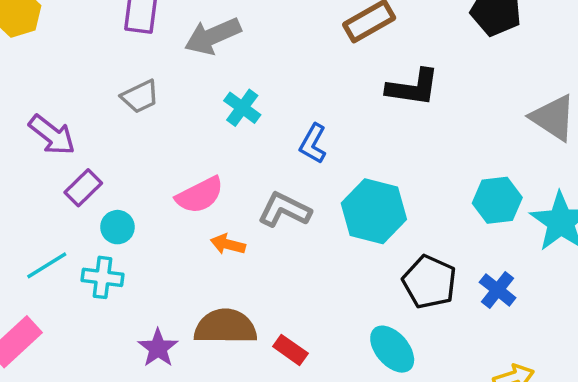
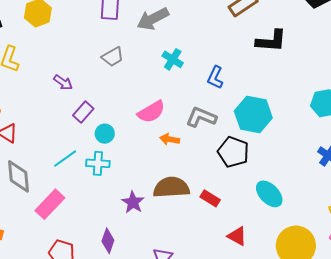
purple arrow: (52, 135) -> (63, 82), size x0.7
black pentagon: (429, 282) -> (233, 152), moved

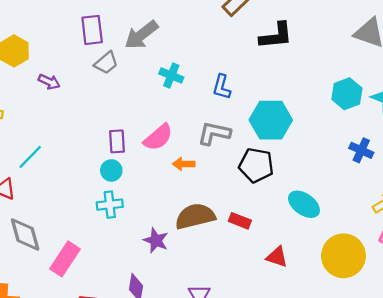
gray trapezoid: (113, 57) -> (106, 63), moved
purple arrow: (63, 82) -> (49, 82), moved
purple rectangle: (83, 112) -> (117, 141), moved, turned -35
cyan line: (65, 159) -> (30, 157), moved

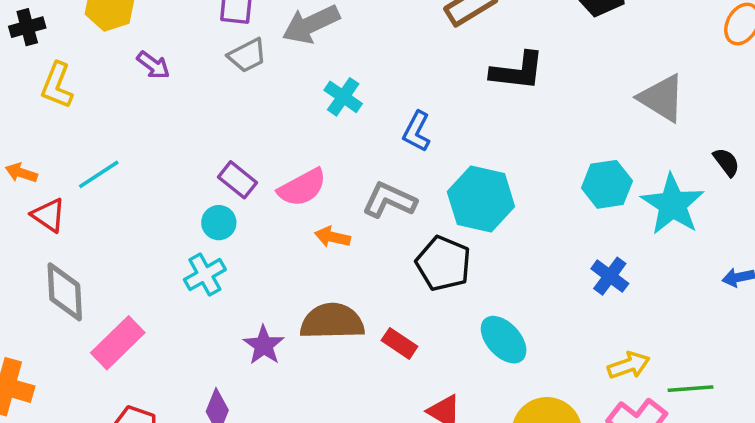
purple rectangle: (117, 141) -> (237, 180), turned -60
cyan cross: (110, 205) -> (205, 275), turned -35

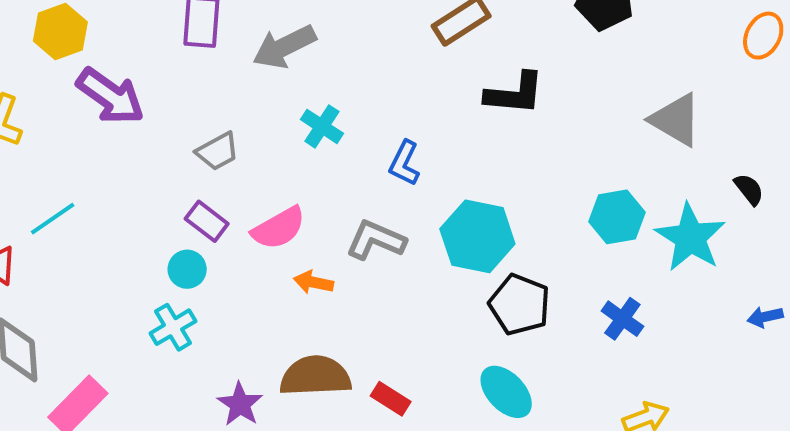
gray trapezoid: (247, 55) -> (217, 151), moved
purple arrow: (153, 65) -> (110, 96), size x1.8
black pentagon: (443, 264) -> (520, 305), moved

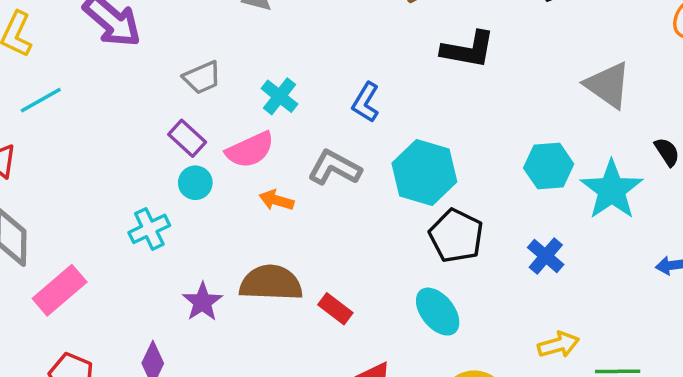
cyan cross: (322, 126) -> (280, 96), moved
cyan line: (53, 219) -> (41, 100), moved
cyan circle: (187, 269) -> (195, 183), moved

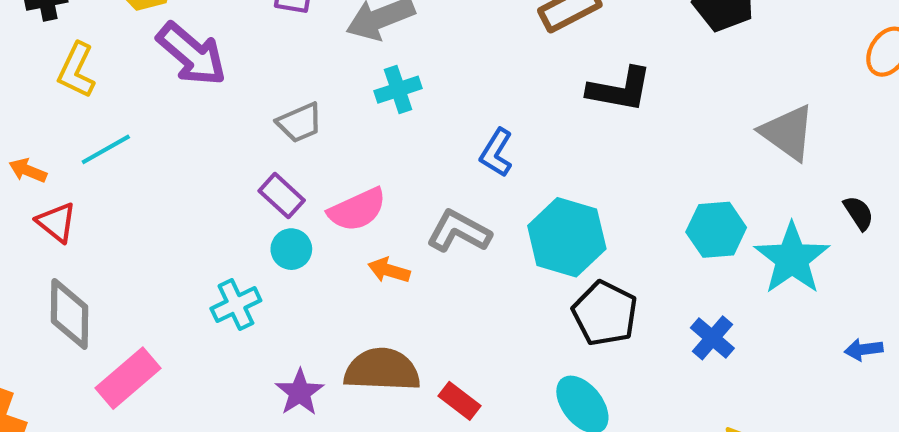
cyan cross: (280, 96) -> (398, 90), moved, turned 33

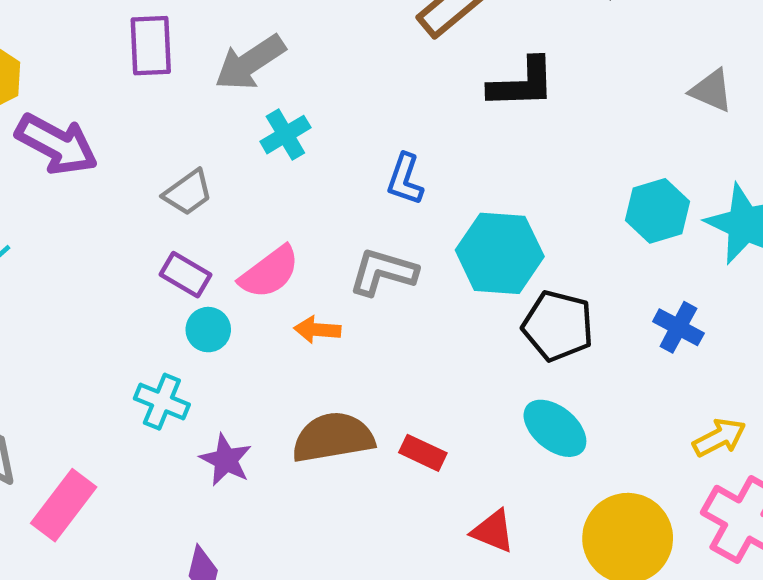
gray triangle: (788, 132) -> (711, 91), size x0.7
cyan cross: (236, 305) -> (162, 402), turned -30
purple star: (300, 392) -> (226, 460), moved

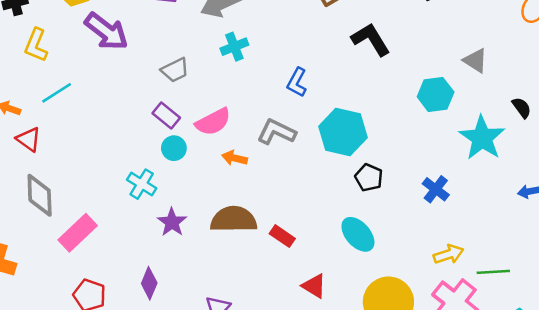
black L-shape: (522, 83) -> (371, 39), turned -129
cyan hexagon: (658, 211) -> (436, 94), moved
black pentagon: (558, 326) -> (369, 178), size x0.7

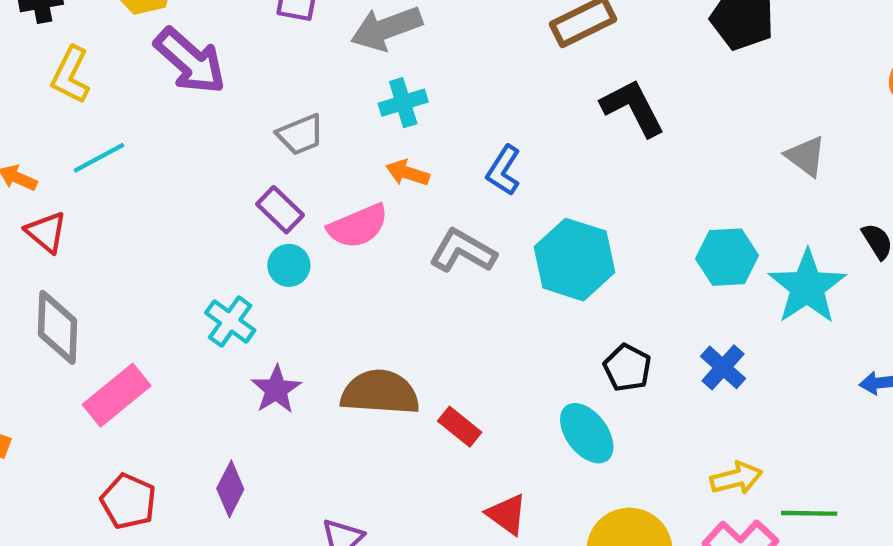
cyan hexagon: (436, 94) -> (727, 257), moved
orange arrow: (235, 158) -> (408, 173), moved
black pentagon: (369, 178) -> (627, 368), moved

